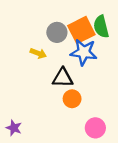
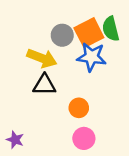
yellow arrow: (38, 53) -> (42, 58), size x1.6
black triangle: (63, 78) -> (44, 85), moved
pink circle: (95, 128) -> (84, 138), moved

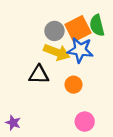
yellow arrow: (42, 58) -> (57, 52), moved
orange circle: (79, 108) -> (74, 85), moved
pink circle: (84, 138) -> (85, 122), moved

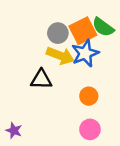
green semicircle: (97, 25) -> (103, 27), turned -40
blue star: (80, 50) -> (85, 53), turned -30
orange circle: (74, 85) -> (89, 96), moved

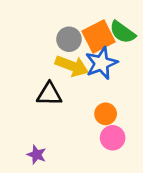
pink circle: (90, 129) -> (113, 138), moved
purple star: (14, 131) -> (37, 155), moved

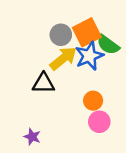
green semicircle: (122, 32) -> (108, 45), moved
yellow arrow: (72, 66) -> (63, 58), turned -60

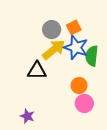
orange square: (87, 32) -> (74, 27), size x0.6
green semicircle: (108, 45) -> (92, 56), moved, turned 60
blue star: (89, 56) -> (76, 47), turned -30

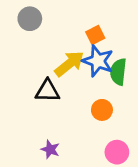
gray circle: (52, 30) -> (30, 19), moved
pink circle: (84, 103) -> (117, 152), moved
purple star: (27, 116) -> (50, 149), moved

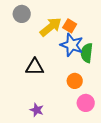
orange square: (95, 35) -> (70, 26), turned -32
yellow arrow: (69, 64) -> (51, 27), moved
pink circle: (117, 152) -> (86, 103), moved

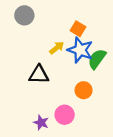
yellow arrow: (51, 27) -> (57, 48), moved, size x0.6
green semicircle: (87, 53) -> (97, 59), turned 30
pink circle: (86, 103) -> (65, 115), moved

